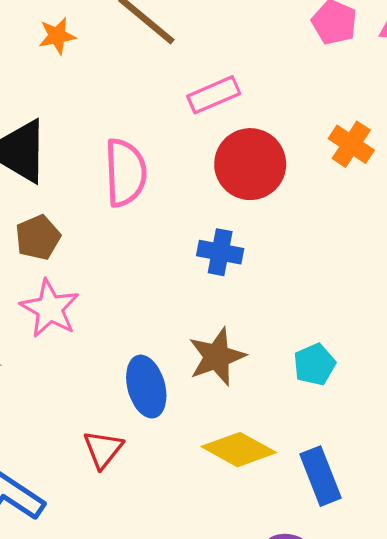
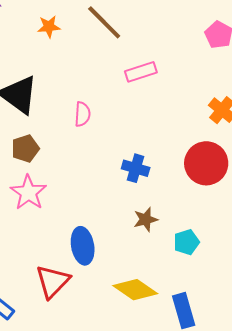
red circle: (250, 164) -> (206, 163), moved
pink semicircle: (125, 173) -> (82, 114), size x0.6
brown star: (217, 357) -> (146, 219), moved, size x0.7
red triangle: (103, 449) -> (53, 281), size x1.4

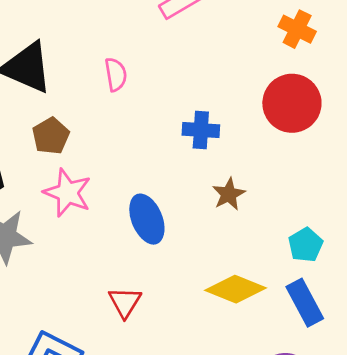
cyan pentagon: (186, 242) -> (305, 245), moved
blue ellipse: (83, 246) -> (147, 219), moved
red triangle: (53, 281) -> (125, 302), size x0.7

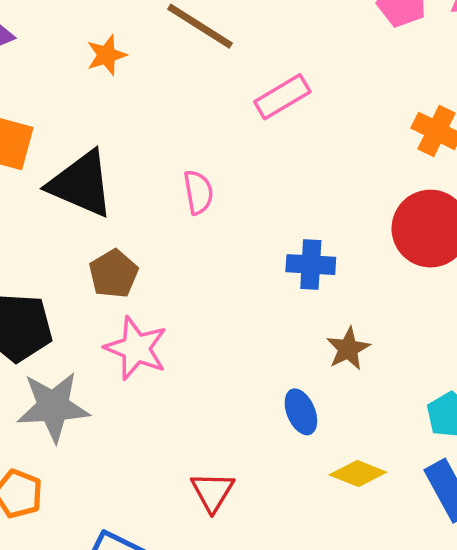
blue ellipse: (147, 219) -> (301, 412), moved, size x0.7
yellow diamond: (236, 289) -> (358, 474), size x0.7

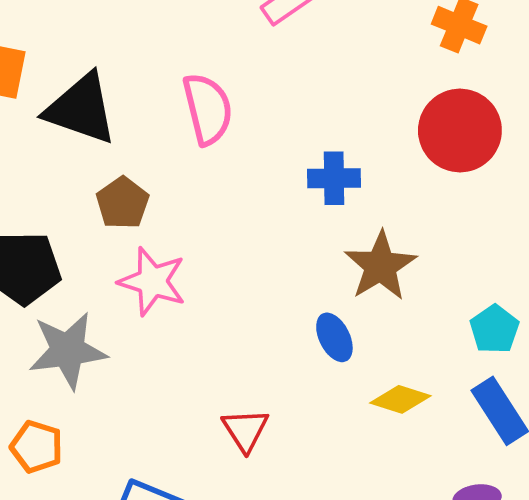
pink semicircle: (198, 192) -> (208, 109), size x1.5
brown star: (348, 349) -> (380, 266), size x1.5

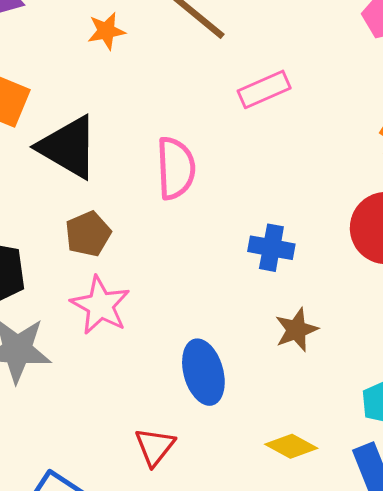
brown star: (380, 266) -> (296, 330), size x0.7
blue ellipse: (334, 337) -> (203, 372), moved, size x1.5

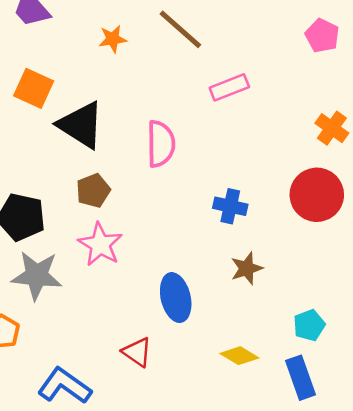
red triangle: (155, 447) -> (137, 352), turned -36

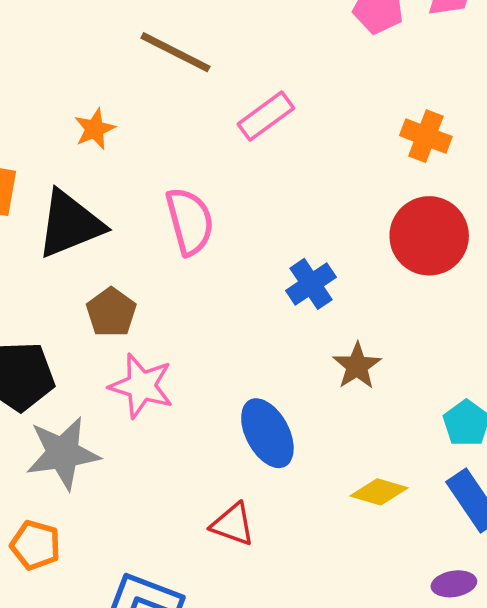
orange star: (113, 39) -> (95, 129), moved
black triangle: (81, 125) -> (70, 224), turned -40
blue cross: (230, 206) -> (311, 284), turned -32

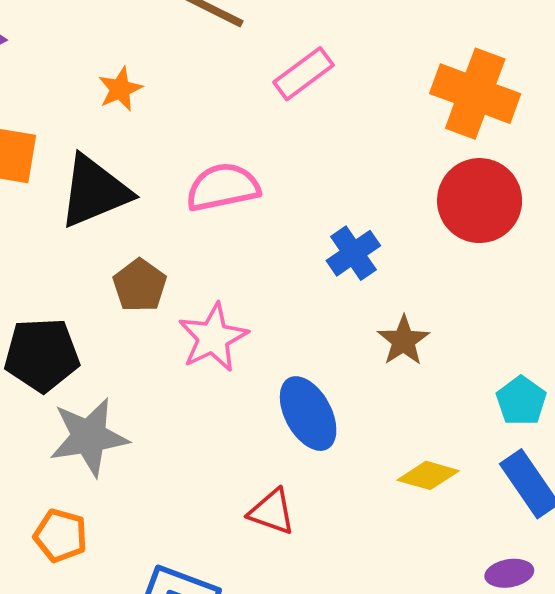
orange cross: (426, 136) -> (475, 94), size x1.6
pink semicircle: (190, 221) -> (223, 187), turned -86
pink star: (141, 386) -> (213, 338), moved, turned 30

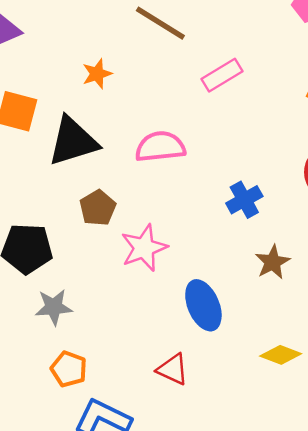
gray star: (89, 437) -> (54, 307), size x0.7
orange pentagon: (61, 536) -> (69, 369), moved

